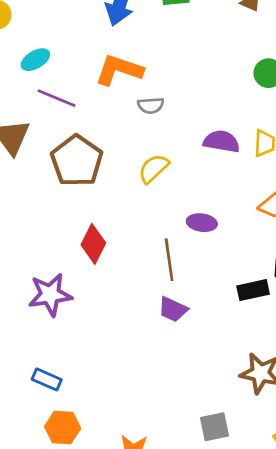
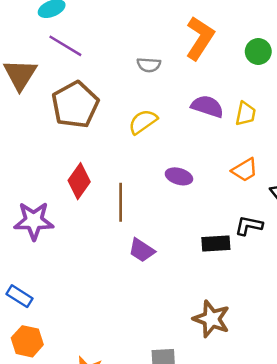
orange L-shape: (119, 70) -> (200, 38), moved, turned 96
brown line: (169, 260) -> (121, 202), moved

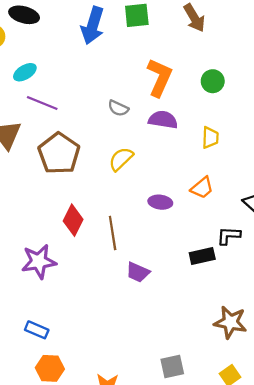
gray semicircle: (149, 65) -> (118, 108), turned 30
purple semicircle: (207, 106) -> (163, 120), moved
orange trapezoid: (245, 170) -> (202, 188), moved
brown star: (211, 319) -> (230, 322), moved

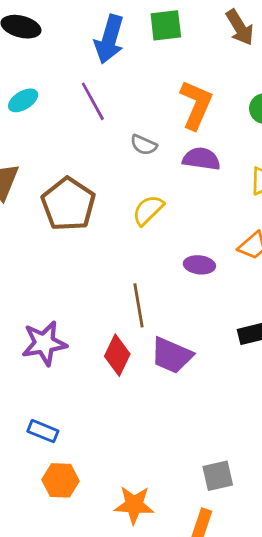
purple line: (42, 103) -> (93, 101), moved, turned 40
red diamond: (73, 220) -> (117, 355), moved
purple trapezoid: (138, 272) -> (172, 355), size x1.4

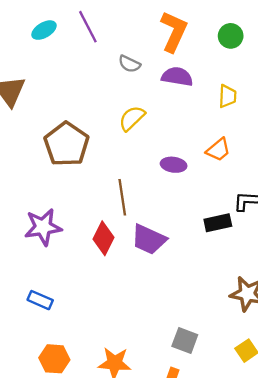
cyan ellipse: (23, 100) -> (44, 30), moved
brown pentagon: (68, 204) -> (66, 144), moved
gray square: (218, 476) -> (185, 341), turned 32
orange hexagon: (60, 480) -> (54, 359), moved

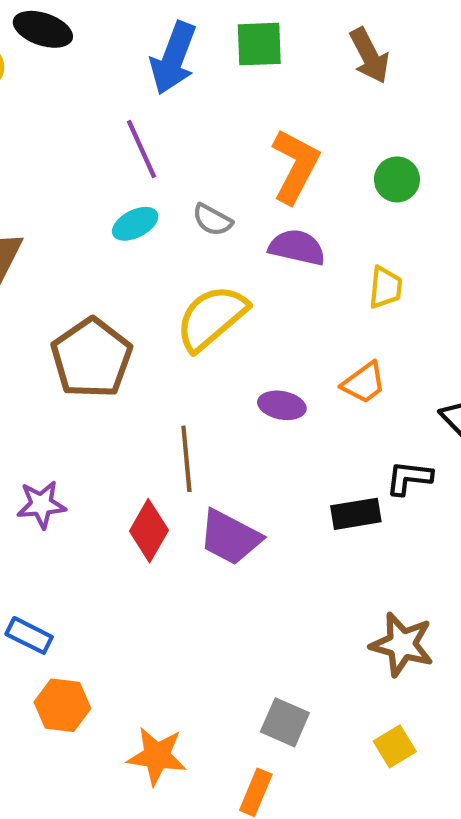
cyan ellipse: (44, 30) -> (135, 224), moved
yellow semicircle: (132, 118) -> (212, 318), size x1.5
purple star: (43, 227) -> (41, 505), size x0.7
orange hexagon: (54, 359) -> (62, 705), moved

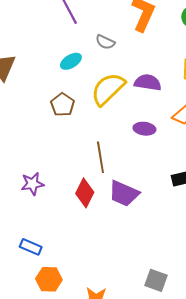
cyan ellipse: (135, 224) -> (71, 61), moved
purple semicircle: (297, 247) -> (148, 82), moved
brown pentagon: (92, 358) -> (63, 105), moved, size x0.6

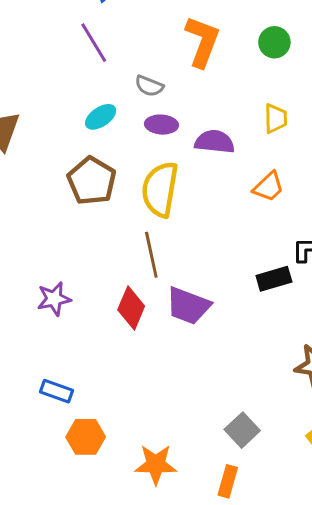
yellow semicircle: (108, 89) -> (160, 189), moved, turned -33
brown pentagon: (63, 105) -> (92, 181), size x1.4
purple ellipse: (144, 129) -> (161, 125), moved
gray square: (156, 280) -> (242, 430), turned 30

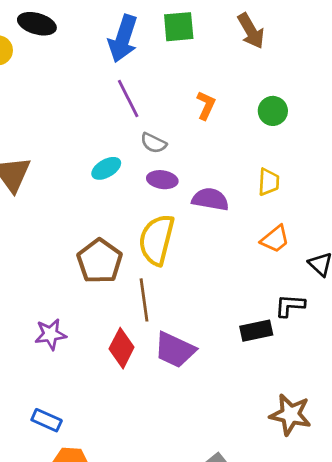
orange L-shape: (202, 41) -> (206, 105), size x0.6
purple line: (94, 43) -> (128, 98), moved
brown pentagon: (92, 181) -> (100, 261), moved
orange trapezoid: (269, 187) -> (275, 239), moved

